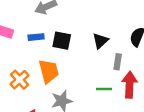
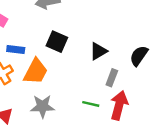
blue rectangle: (36, 37) -> (16, 49), moved
orange trapezoid: (49, 71) -> (36, 71), turned 30

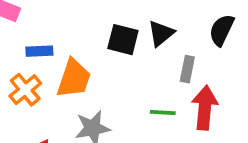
black square: (57, 42) -> (123, 40), moved

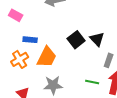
black triangle: (161, 33) -> (97, 39), turned -42
black square: (123, 40) -> (76, 40), turned 30

